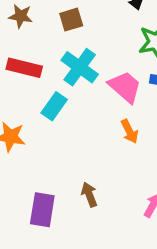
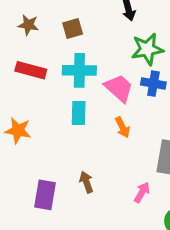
cyan cross: (80, 67) -> (79, 70), turned -36
cyan rectangle: (54, 106) -> (79, 113), moved, turned -35

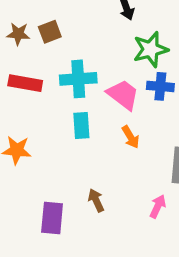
brown square: (73, 29) -> (50, 32), moved

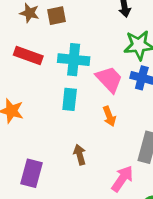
brown arrow: (96, 200) -> (80, 155), moved
pink arrow: (158, 206) -> (122, 179), size x1.4

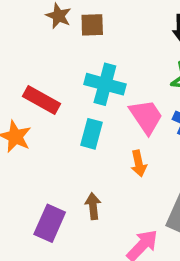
red rectangle: (28, 56) -> (41, 100), moved
purple rectangle: (31, 173) -> (50, 223), moved

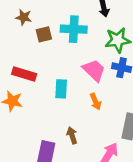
brown square: (92, 25) -> (44, 34), moved
cyan cross: (105, 84) -> (74, 29), moved

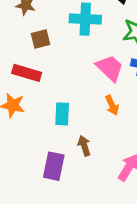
brown square: (44, 34) -> (40, 39), moved
cyan rectangle: (61, 89) -> (62, 114), moved

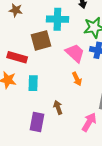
brown square: (40, 39) -> (41, 40), moved, size x1.5
cyan rectangle: (62, 114) -> (33, 83), moved

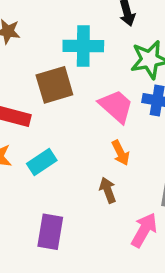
cyan rectangle: (33, 83) -> (42, 162), turned 56
brown arrow: (58, 107) -> (108, 190), moved

